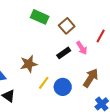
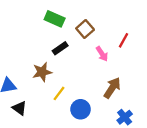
black rectangle: (64, 53) -> (60, 48), moved
blue circle: (63, 87) -> (81, 109), moved

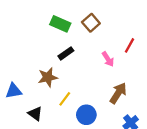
brown square: (85, 29) -> (91, 23), moved
black triangle: (19, 108) -> (35, 114), moved

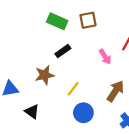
brown square: (91, 23) -> (88, 20), turned 30
yellow line: (65, 99) -> (73, 89), moved

